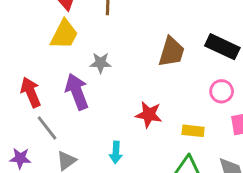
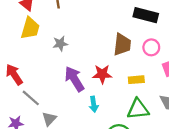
brown trapezoid: (172, 52) -> (122, 44), moved
purple arrow: (77, 92) -> (74, 79), moved
cyan arrow: (116, 152) -> (94, 104), moved

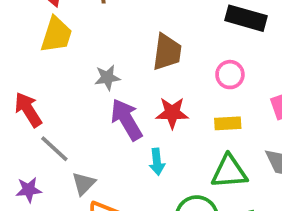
gray star: (60, 44) -> (107, 78), moved
brown trapezoid: (122, 44) -> (167, 52), moved
pink circle: (151, 47) -> (230, 75), moved

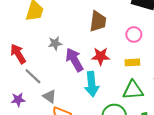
gray star: (107, 78) -> (55, 43), moved
cyan arrow: (157, 162) -> (92, 84), size x1.6
gray triangle: (84, 184) -> (50, 96), turned -40

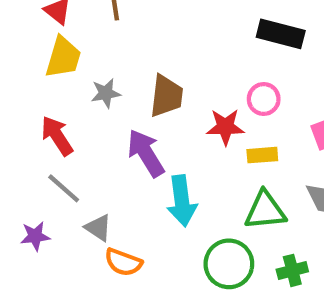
brown trapezoid: (98, 21) -> (166, 96), moved
gray star: (55, 43) -> (106, 93), moved
red arrow: (18, 54) -> (57, 136), moved
red star: (101, 56) -> (225, 127), moved

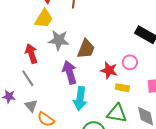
gray star: (106, 93) -> (59, 40), size x1.5
gray triangle: (98, 228) -> (31, 106), moved

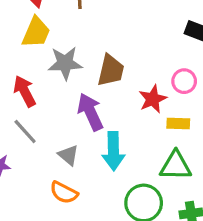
red star: (109, 70) -> (153, 99), turned -30
gray triangle: (31, 106) -> (68, 155), moved

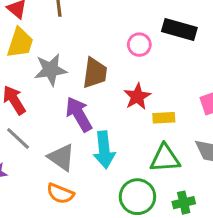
pink circle: (184, 81) -> (139, 45), moved
gray triangle: (68, 155) -> (61, 157), size x1.4

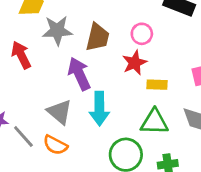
pink circle: (139, 45) -> (142, 34), moved
gray line: (18, 139) -> (23, 136), moved

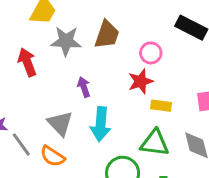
brown trapezoid: (98, 37) -> (107, 35), moved
purple arrow: (79, 74) -> (84, 87), size x0.6

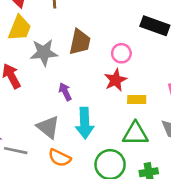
gray line: (21, 144) -> (16, 151), turned -35
orange semicircle: (53, 156) -> (60, 158), moved

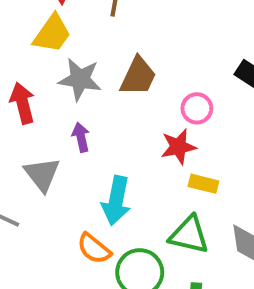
purple arrow: (65, 92) -> (81, 137), moved
gray triangle: (48, 127) -> (42, 174), moved
orange semicircle: (60, 158) -> (94, 249), moved

